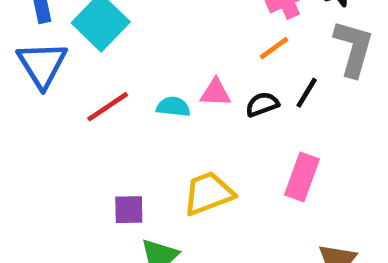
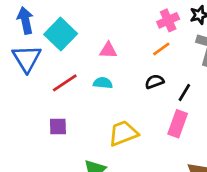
pink triangle: (215, 93) -> (108, 50), moved
black line: (307, 93) -> (184, 92), moved
purple square: (129, 210) -> (58, 126), moved

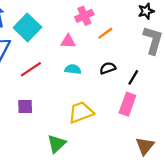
pink cross: (168, 20) -> (84, 16), moved
orange line: (161, 49) -> (105, 33), moved
cyan semicircle: (103, 83) -> (73, 69), moved

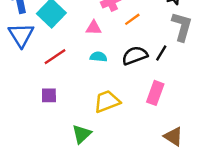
black semicircle: (108, 68) -> (135, 56), size x1.5
black line: (133, 77) -> (161, 53), moved
brown triangle: (145, 146) -> (173, 136), turned -36

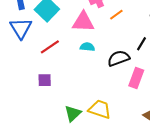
pink triangle: (94, 28) -> (83, 22), size x1.6
black semicircle: (135, 56) -> (119, 58), moved
yellow trapezoid: (107, 101) -> (100, 109), moved, turned 40

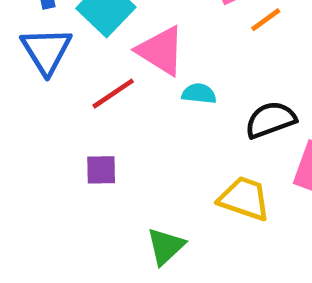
pink triangle: (83, 22) -> (161, 51), moved, turned 30
yellow trapezoid: (100, 109) -> (244, 199), moved

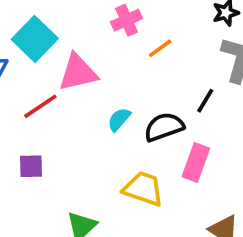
pink triangle: (161, 51) -> (78, 73), turned -45
cyan semicircle: (199, 94) -> (119, 119), moved, turned -55

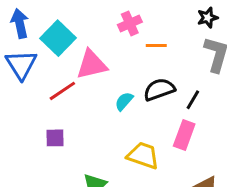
orange line: (160, 48) -> (156, 45), turned 36
black line: (205, 101) -> (193, 100), moved
black semicircle: (164, 127) -> (159, 89), moved

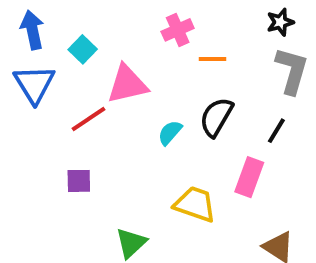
cyan square: (58, 38) -> (83, 49), size x0.6
black semicircle: (159, 89) -> (216, 117), turned -40
black line: (193, 100) -> (276, 131), moved

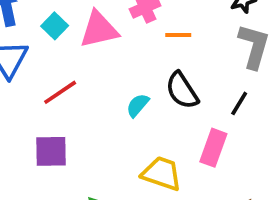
pink triangle: (127, 84) -> (99, 30), moved
black semicircle: (216, 117) -> (182, 90), turned -63
purple square: (79, 181) -> (51, 151), size x1.4

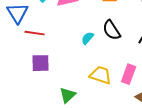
red line: (60, 92) -> (35, 33), moved, turned 42
pink rectangle: (213, 148) -> (129, 74), moved

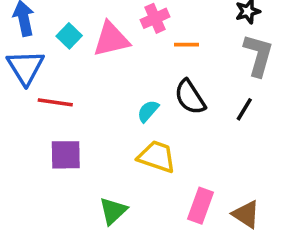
pink rectangle: (129, 74) -> (201, 206), moved
yellow trapezoid: (101, 75) -> (157, 157), moved

